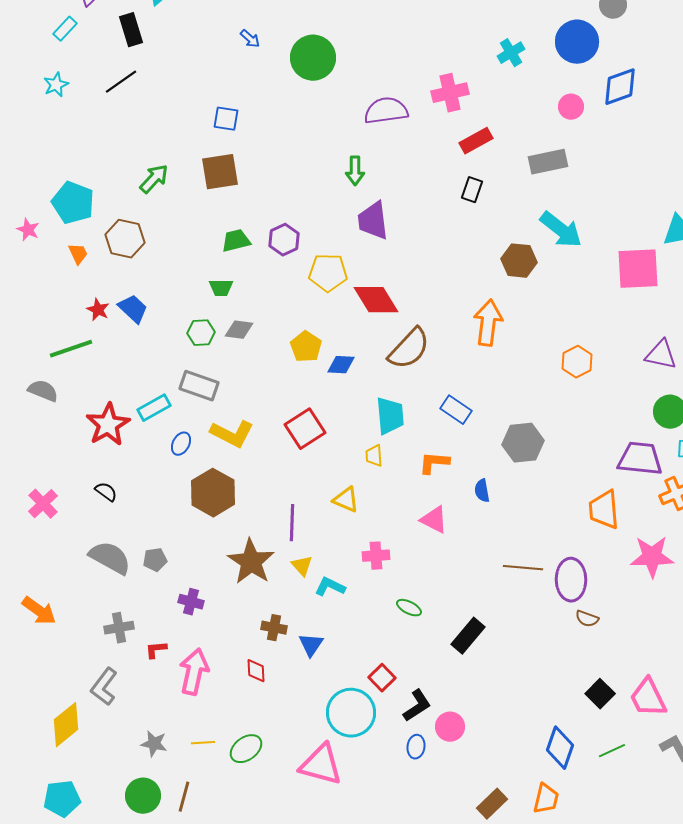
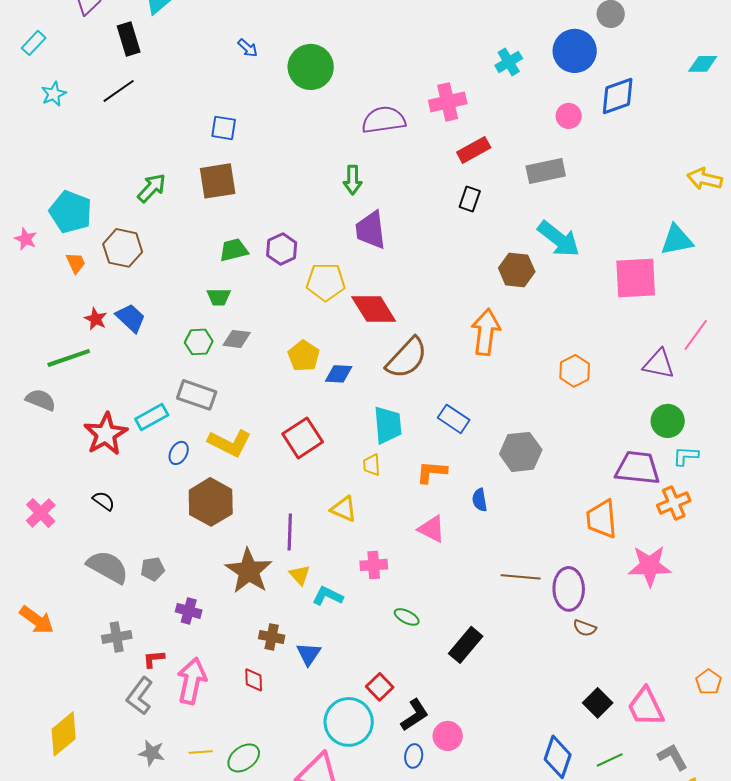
cyan rectangle: (65, 29) -> (34, 43), moved
gray L-shape: (104, 687) -> (140, 696), moved

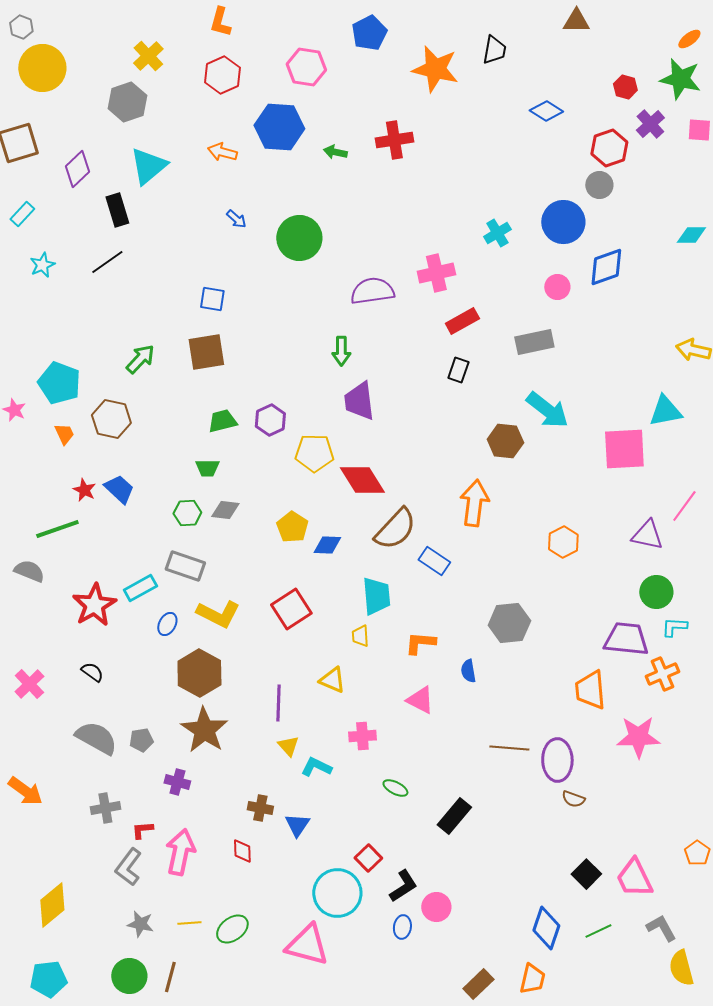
blue rectangle: (454, 419) -> (434, 561), moved
brown star: (249, 571) -> (204, 730), moved

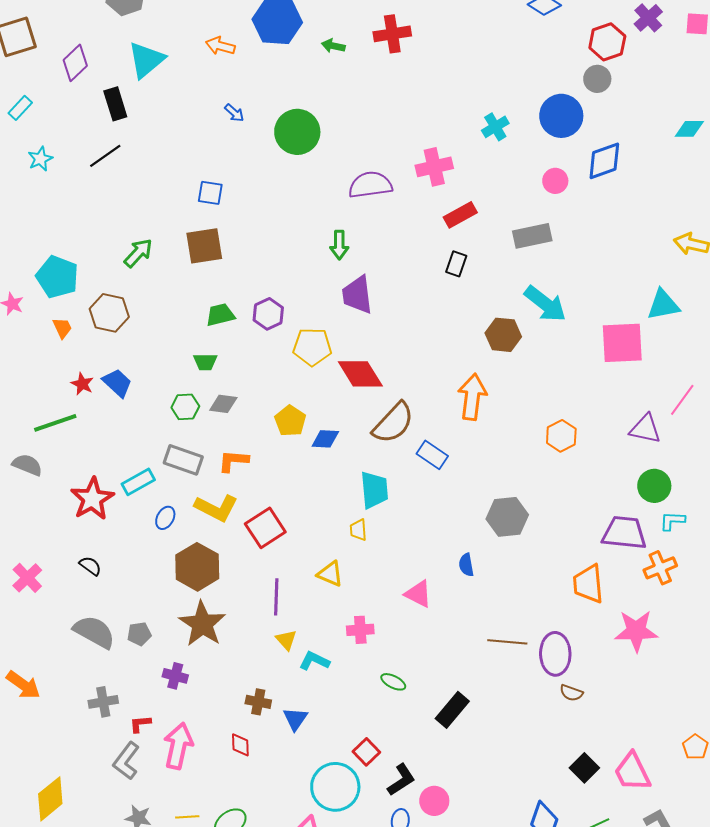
red square: (291, 609) -> (265, 528), moved
orange L-shape: (420, 643) -> (233, 461), moved

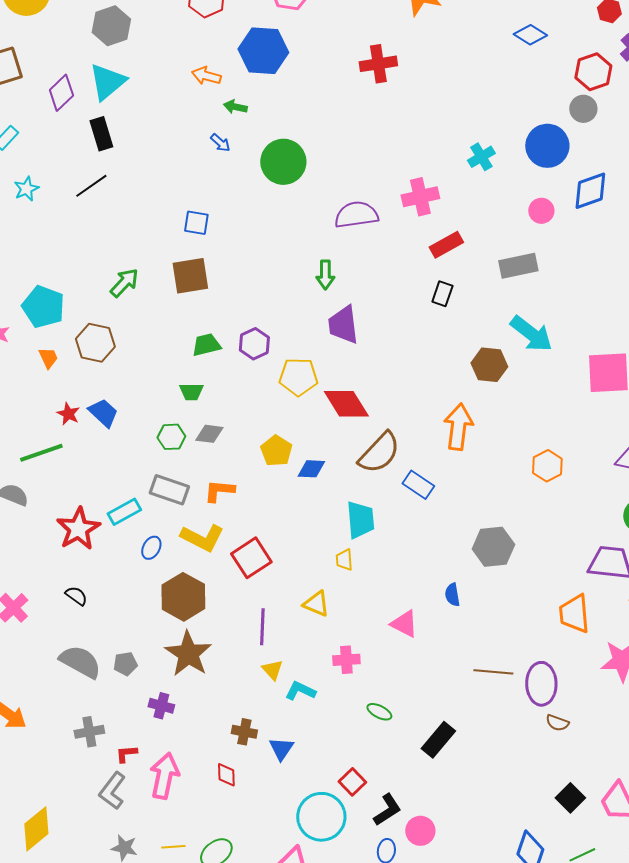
green arrow: (333, 46) -> (235, 107), moved
cyan triangle: (146, 60) -> (107, 82), moved

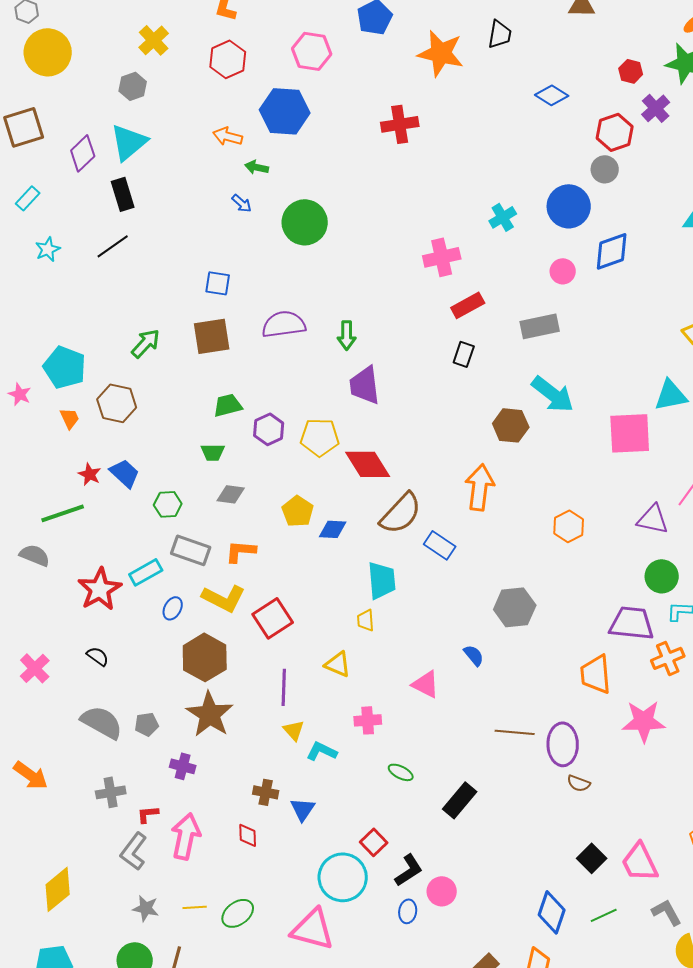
gray hexagon: (111, 26) -> (133, 86), size x0.7
purple semicircle: (356, 215) -> (284, 324), moved
purple hexagon: (254, 344) -> (269, 429), moved
green hexagon: (171, 437) -> (168, 504), moved
blue semicircle: (452, 595) -> (474, 655), turned 150

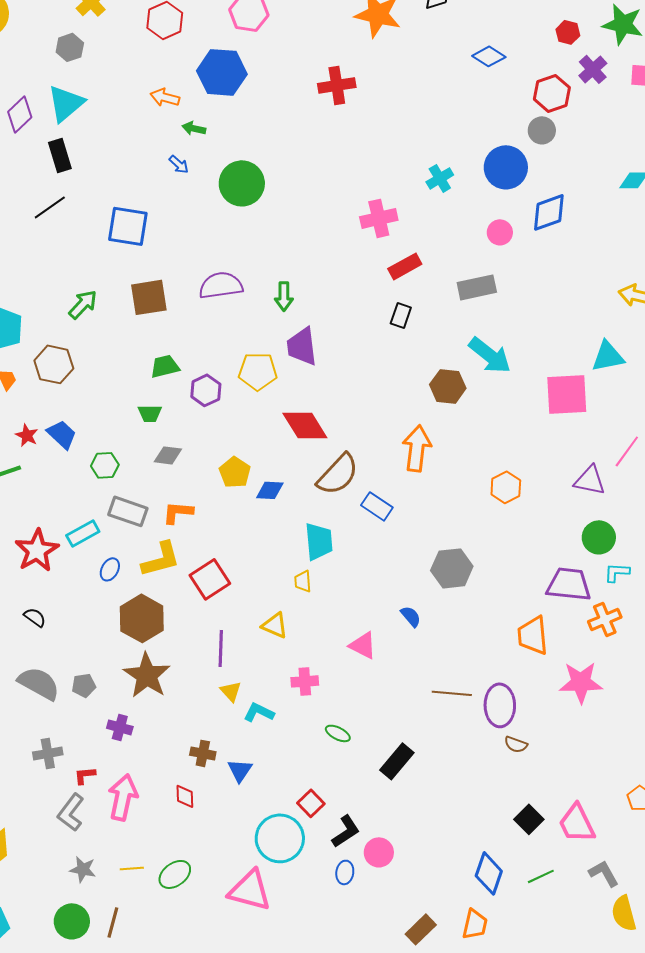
blue square: (218, 283) -> (128, 226), moved, size x1.6
yellow pentagon: (320, 437) -> (258, 371), moved
yellow L-shape: (224, 598) -> (161, 559), turned -42

